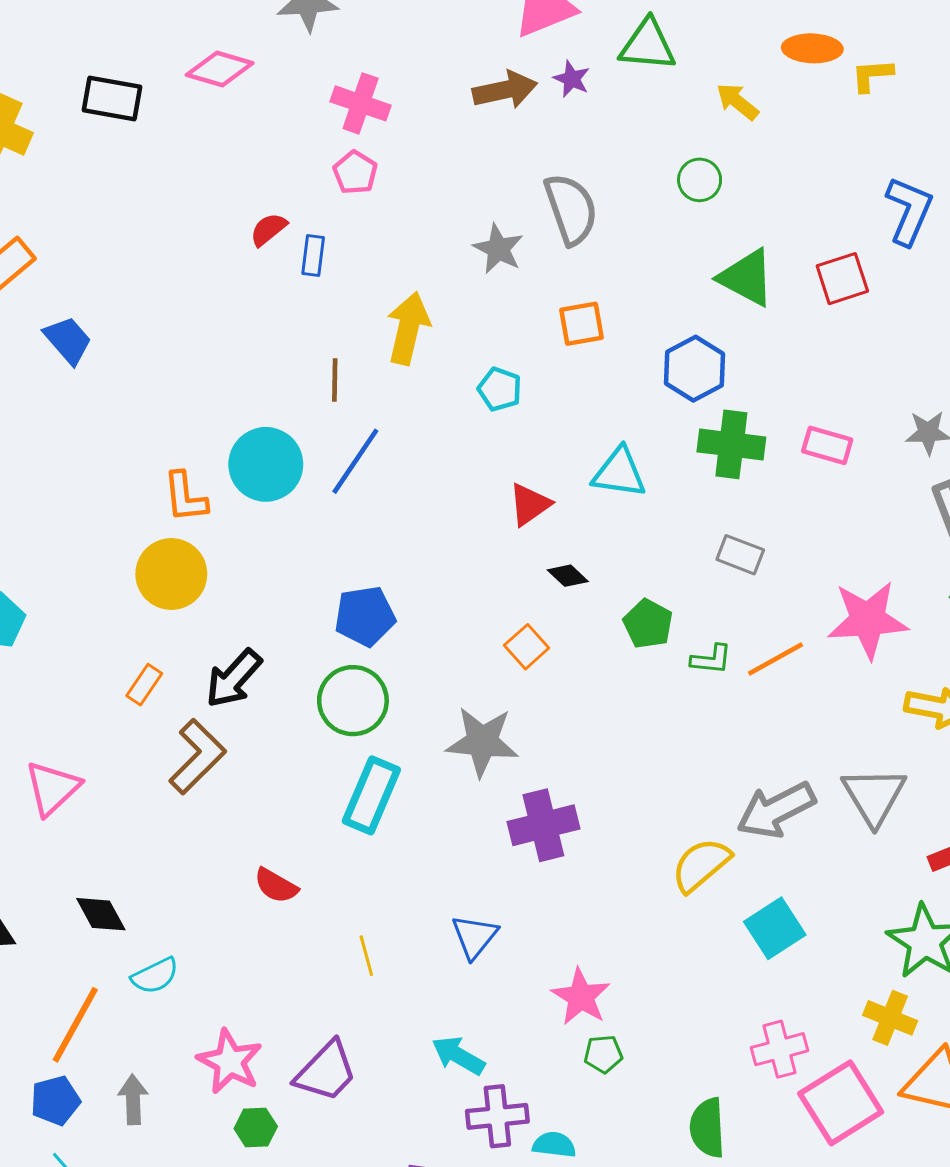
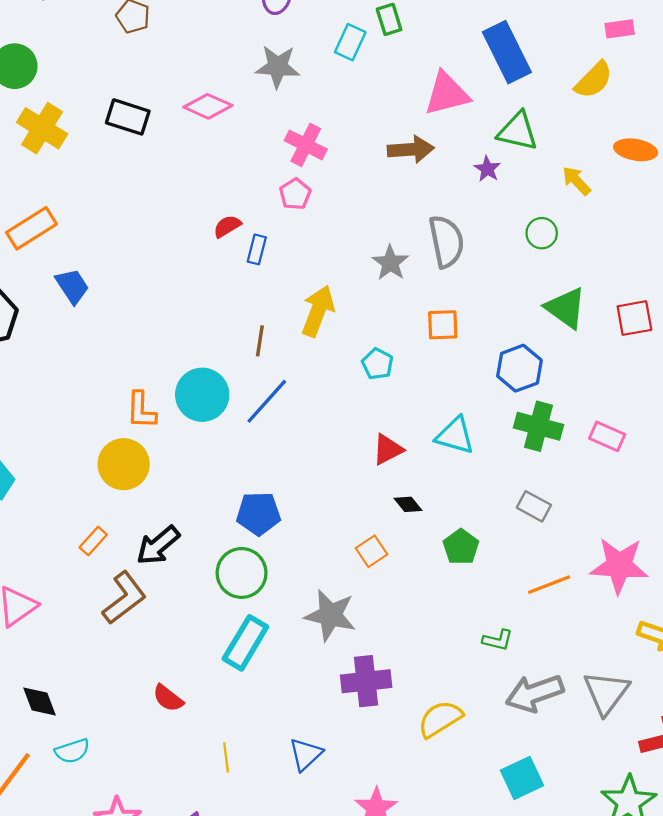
purple star: (572, 79) -> (487, 169), moved
green L-shape: (711, 659) -> (498, 640), moved
yellow semicircle: (701, 865) -> (440, 719), moved

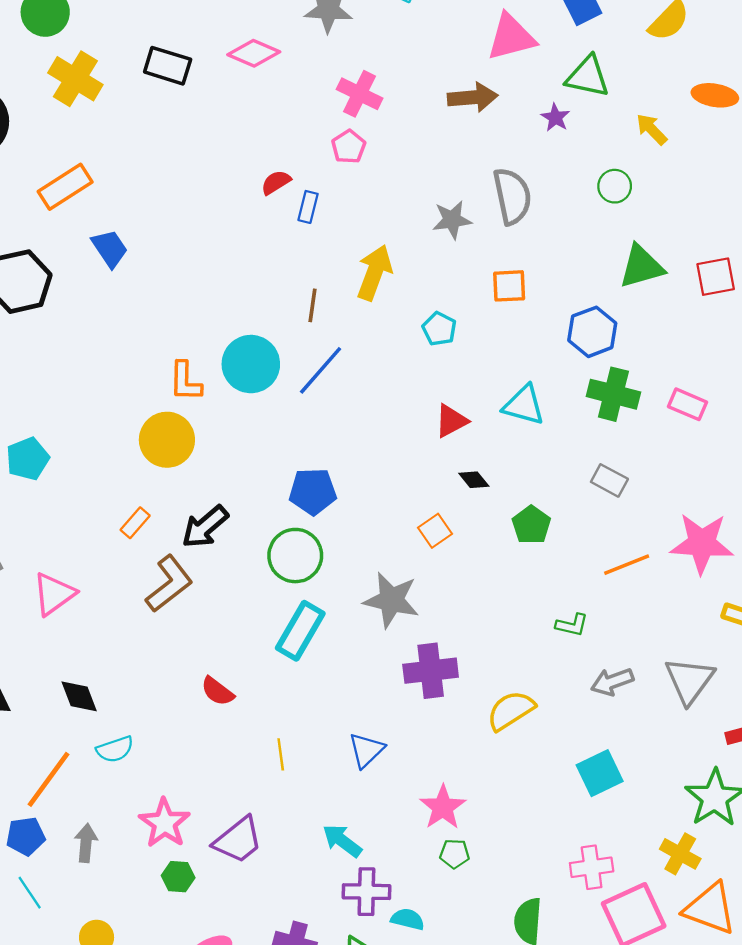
gray star: (390, 263) -> (452, 220), turned 30
green triangle: (566, 308) -> (641, 266), turned -51
gray arrow: (535, 693) -> (612, 682), size x0.7

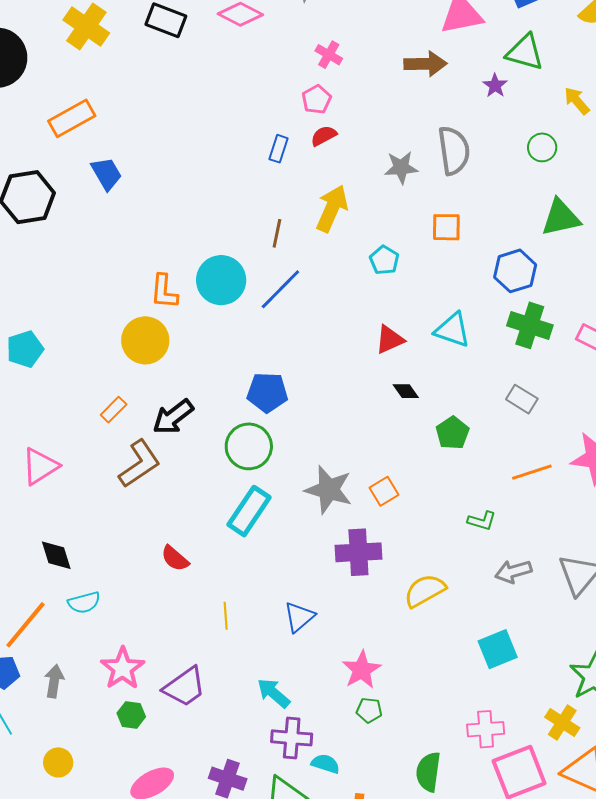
pink cross: (360, 94) -> (329, 55), size x0.7
red semicircle: (276, 182) -> (324, 136), moved
orange square: (435, 531) -> (384, 491), moved

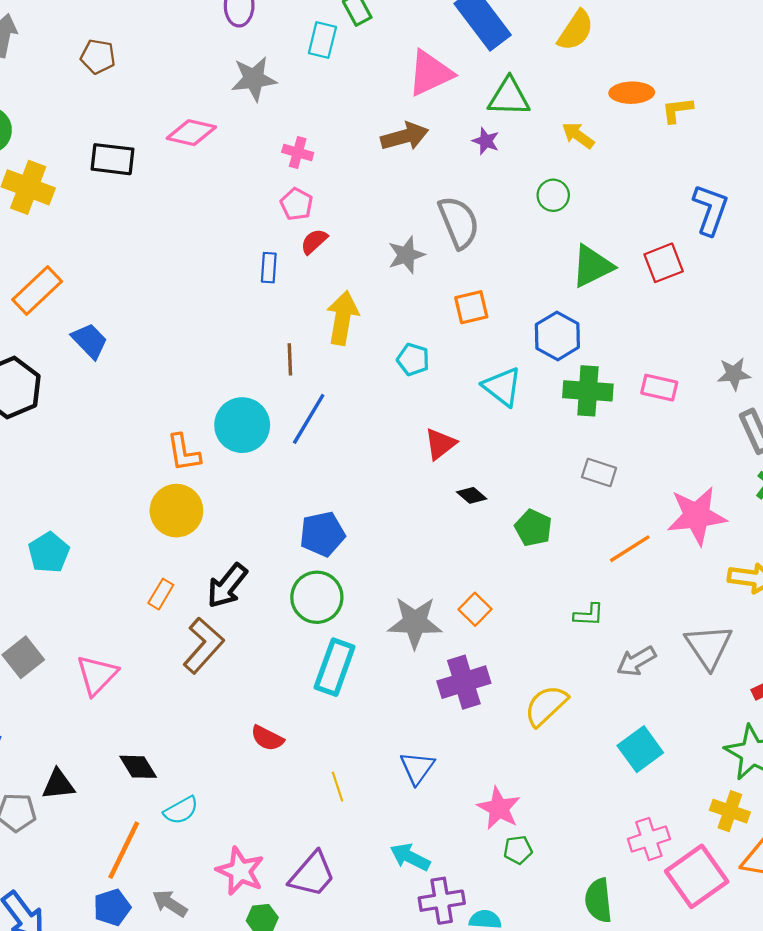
cyan triangle: (452, 330) -> (502, 387), moved, turned 33
gray arrow: (54, 681) -> (170, 903), turned -52

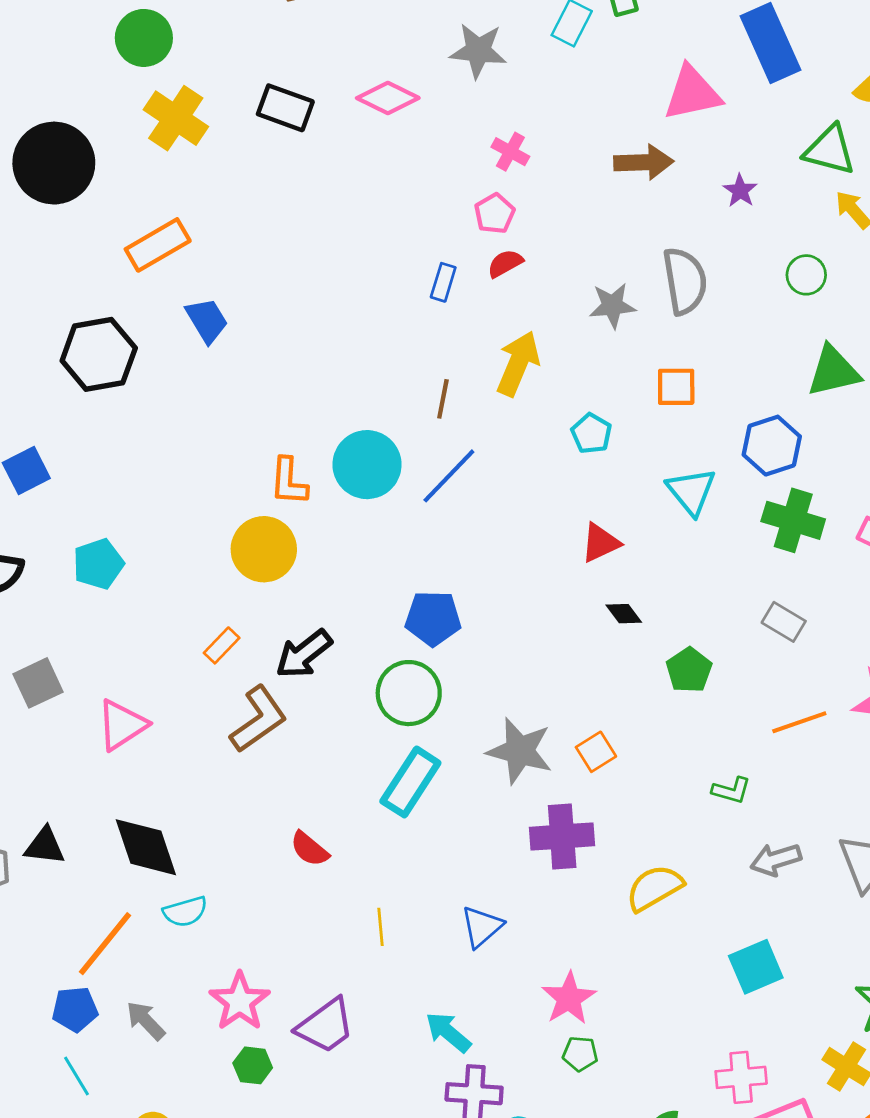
green triangle: (509, 97) -> (830, 150), moved
black diamond: (138, 767) -> (146, 847), size x1.5

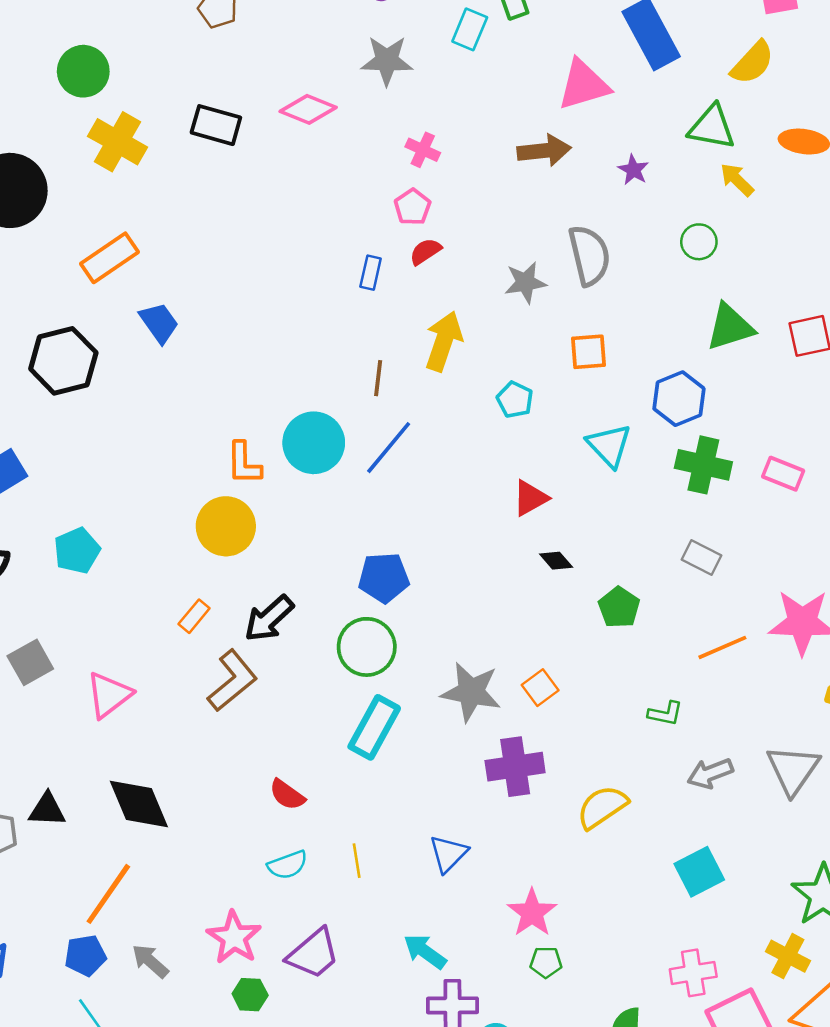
cyan semicircle: (185, 912) -> (288, 865), moved

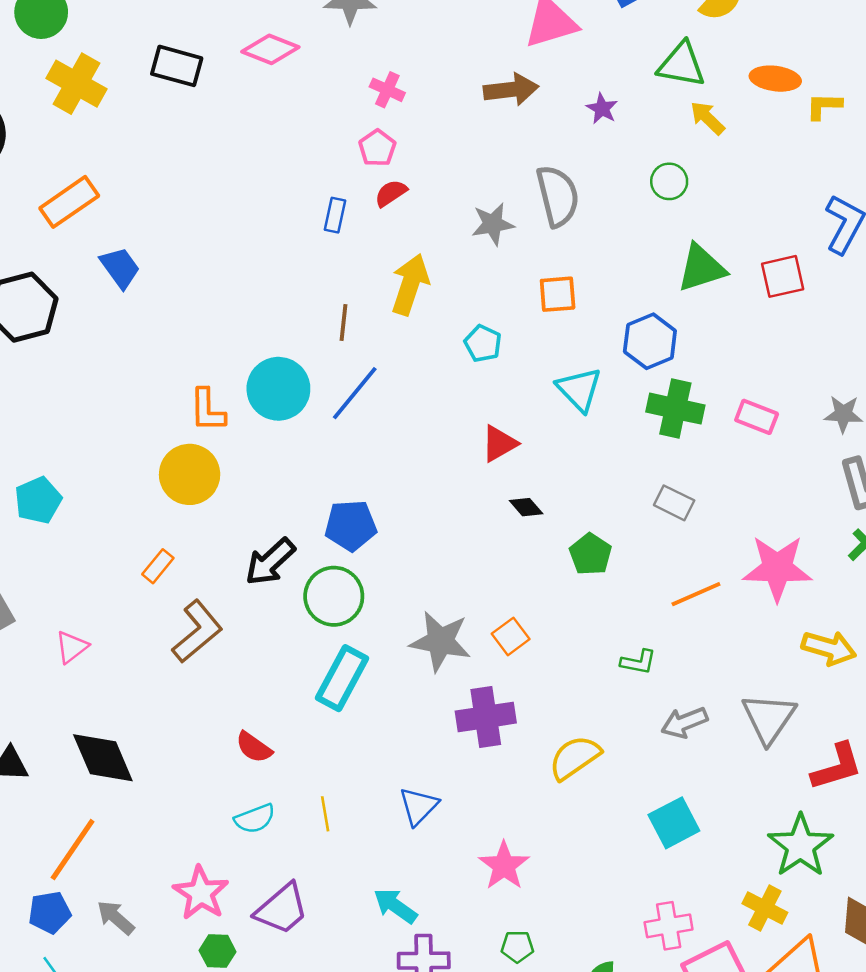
black arrow: (269, 619) -> (270, 562), moved
pink triangle: (109, 695) -> (72, 647), size x0.7
green pentagon: (546, 962) -> (517, 946), moved

